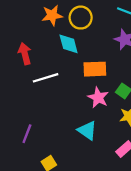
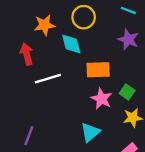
orange star: (52, 15) -> (45, 25), moved
cyan triangle: (87, 130) -> (90, 132), turned 45

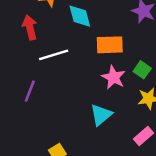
purple line: (29, 136) -> (30, 91), moved

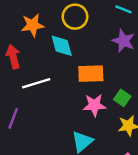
pink star: (114, 77) -> (94, 105), turned -30

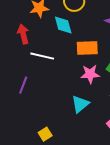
white line: (36, 83) -> (42, 56), turned 30

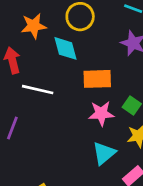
cyan triangle: (80, 104) -> (104, 153), moved

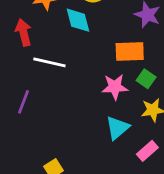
orange rectangle: (97, 79) -> (130, 52), moved

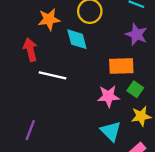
purple line: (24, 102) -> (30, 130), moved
cyan triangle: (117, 128) -> (111, 131), turned -35

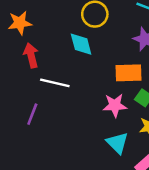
orange star: (49, 19) -> (20, 23), moved
purple line: (30, 130) -> (32, 114), moved

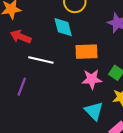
red arrow: (31, 55) -> (21, 37), turned -54
orange rectangle: (129, 73) -> (86, 52), moved

